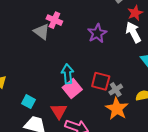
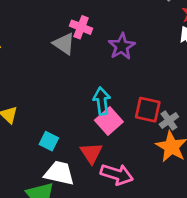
purple star: (97, 33) -> (122, 46), moved

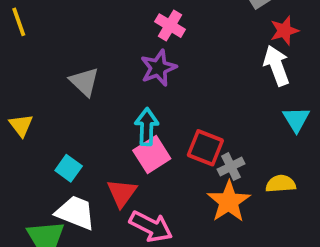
pink cross: (81, 27) -> (170, 26), moved
gray triangle: (64, 44) -> (84, 82), moved
purple star: (122, 46) -> (158, 68), moved

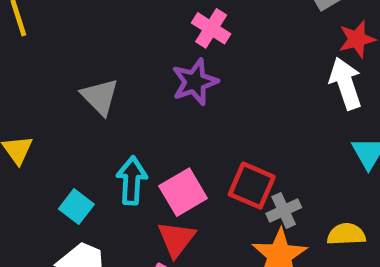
cyan arrow: (147, 127) -> (132, 181), moved
red triangle: (122, 193) -> (176, 239), moved

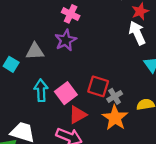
gray triangle: (100, 97) -> (35, 51), moved, turned -42
cyan square: (76, 207) -> (11, 64), moved
red triangle: (176, 239) -> (78, 115), moved, turned 30

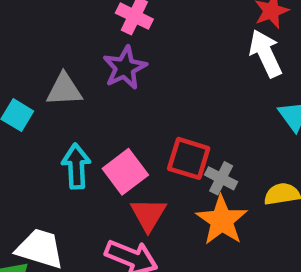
gray cross: (115, 96) -> (221, 178), turned -32
red triangle: (78, 115) -> (148, 214), turned -30

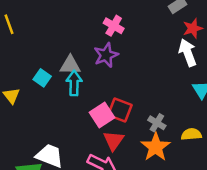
red square: (189, 158) -> (120, 110), moved
cyan arrow: (76, 166) -> (74, 83), moved

